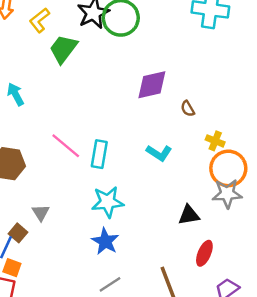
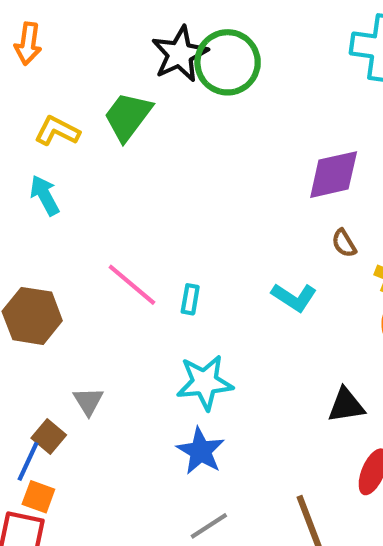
yellow L-shape: (39, 20) -> (57, 131), moved, turned 65
purple diamond: (152, 85) -> (334, 175), moved
brown semicircle: (188, 109) -> (344, 243), moved
cyan rectangle: (99, 154) -> (190, 299), size x0.6

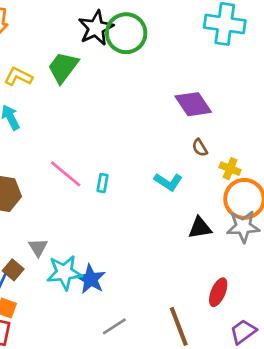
purple diamond: (334, 175) -> (193, 104), turned 69
cyan star: (205, 382) -> (64, 272), moved
black triangle: (346, 405) -> (200, 228), moved
blue star: (201, 451) -> (91, 279), moved

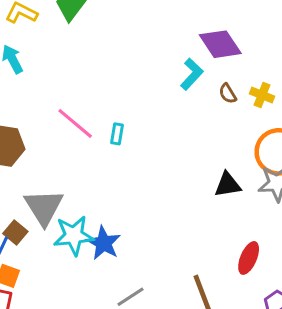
yellow cross: (230, 169) -> (262, 95), moved
cyan L-shape: (168, 182) -> (192, 74), moved, turned -80
gray triangle: (38, 248) -> (44, 207), size x1.8

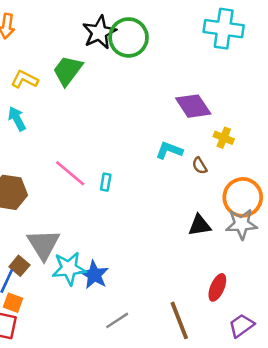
cyan L-shape: (192, 74) -> (169, 150), moved, turned -112
brown semicircle: (228, 94) -> (200, 166), moved
yellow cross: (262, 95) -> (224, 138), moved

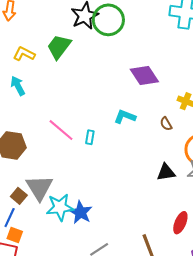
purple diamond: (193, 106) -> (144, 75), moved
cyan L-shape: (169, 150) -> (125, 117), moved
brown square: (19, 266) -> (19, 196), moved

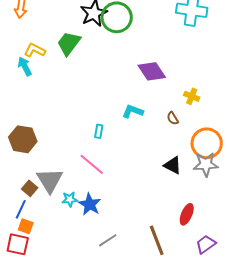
cyan arrow: (18, 86) -> (25, 66), moved
pink line: (61, 130) -> (92, 164), moved
black triangle: (166, 172) -> (173, 165), turned 36
cyan star: (60, 207) -> (70, 199), size x0.6

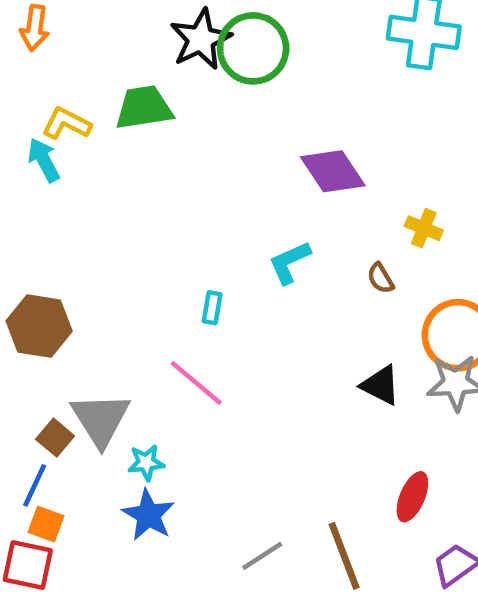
green trapezoid: (69, 43) -> (144, 108), turned 44
cyan L-shape: (133, 111) -> (290, 262), turned -45
blue star: (90, 204) -> (148, 515), moved
gray line: (108, 240) -> (262, 556), moved

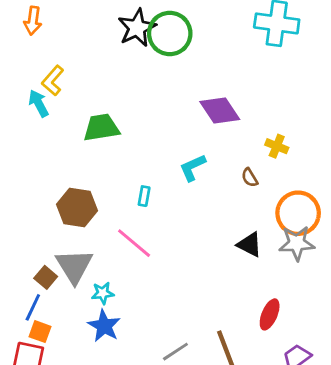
green trapezoid: (144, 108) -> (101, 128), moved
yellow L-shape: (66, 123) -> (53, 81), turned -76
brown hexagon: (39, 326) -> (77, 207), moved

